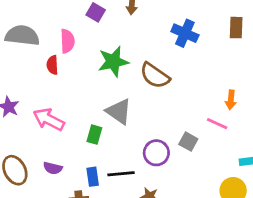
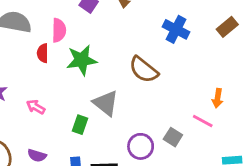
brown rectangle: (236, 28) -> (227, 27), turned 45
green star: (113, 62) -> (82, 60), moved
pink arrow: (49, 119) -> (36, 107), size x0.6

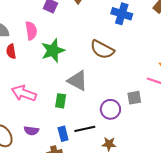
red semicircle: (43, 53) -> (11, 51), moved
pink arrow: (36, 107) -> (24, 93), size x1.6
gray square: (173, 137) -> (134, 98), turned -32

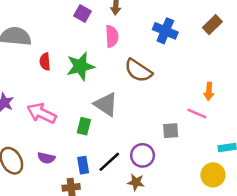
pink semicircle: (31, 31) -> (112, 36), moved
red semicircle: (11, 51) -> (45, 62), moved
purple circle: (110, 109) -> (143, 155), moved
black line: (85, 129) -> (109, 162), turned -36

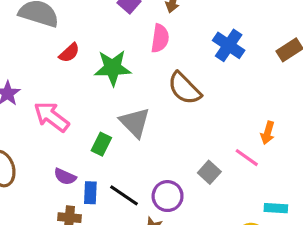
red semicircle: (45, 62) -> (69, 53), turned -140
gray square: (171, 131) -> (209, 172), turned 35
purple semicircle: (46, 158) -> (65, 177), moved
black line: (109, 162) -> (124, 195), turned 65

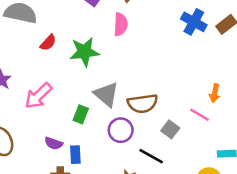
blue cross: (229, 45) -> (194, 22), moved
brown semicircle: (184, 88) -> (143, 104), moved, turned -48
pink arrow: (52, 117) -> (38, 96), turned -76
black line: (124, 195) -> (151, 156), moved
purple circle: (168, 196) -> (121, 130), moved

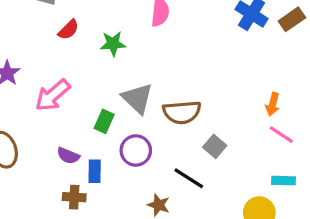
green star: (84, 52) -> (113, 44), size x0.7
pink line: (200, 115) -> (281, 135), moved
purple circle: (121, 130) -> (136, 150), moved

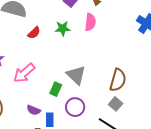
green star: (113, 44) -> (63, 28), moved
brown semicircle: (182, 112) -> (118, 80), moved, turned -70
gray square: (215, 146) -> (116, 104), moved

